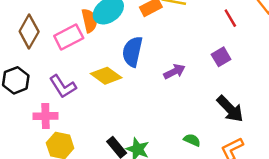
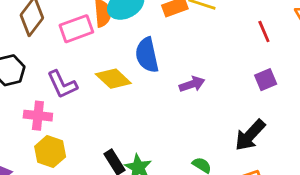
blue semicircle: (132, 52) -> (147, 55), turned -32
purple square: (221, 57) -> (266, 80), moved
black arrow: (230, 109) -> (250, 135), turned 80

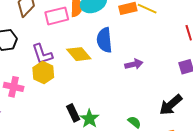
pink cross: (38, 116) -> (14, 87), moved
yellow hexagon: (50, 152) -> (43, 73), moved

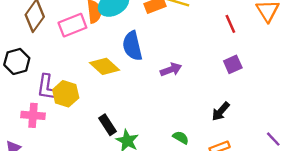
purple L-shape: (42, 54) -> (47, 87), moved, turned 35
black arrow: (171, 105) -> (221, 111), size x0.7
black rectangle: (73, 113) -> (108, 125), moved

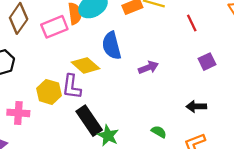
red line: (230, 24) -> (192, 23), moved
purple L-shape: (47, 87) -> (72, 87), moved
black arrow: (221, 111) -> (196, 106), turned 48
black rectangle: (108, 125) -> (89, 121), size x1.5

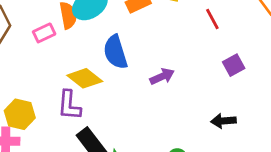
pink rectangle: (54, 27) -> (44, 33), size x0.7
yellow hexagon: (49, 92) -> (20, 114), moved

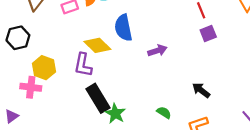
purple square: (234, 65) -> (208, 34), moved
black arrow: (224, 121) -> (201, 90), turned 36

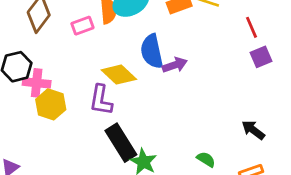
purple arrow: (157, 51) -> (175, 65), moved
pink cross: (31, 87) -> (37, 83), moved

